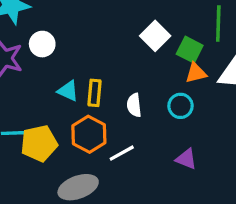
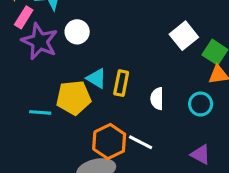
orange hexagon: (89, 134) -> (109, 142), moved
yellow pentagon: (39, 143) -> (74, 98), moved
white line: (122, 153) -> (141, 142), turned 50

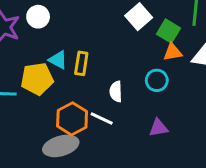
white semicircle: (157, 99) -> (116, 92), moved
purple triangle: (201, 154) -> (159, 128), turned -36

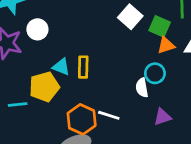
white semicircle: (116, 92) -> (142, 88), moved

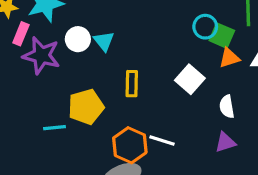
white square: (130, 17) -> (190, 79), moved
cyan triangle: (61, 67) -> (104, 41), moved, turned 30
cyan circle: (155, 73) -> (205, 27), moved
white semicircle: (142, 88) -> (227, 107), moved

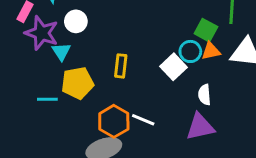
cyan circle: (205, 27) -> (190, 51), moved
cyan triangle: (104, 41) -> (61, 52), moved
purple triangle: (225, 142) -> (200, 127), size x1.5

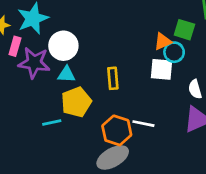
white circle: (76, 21) -> (63, 46), size x1.4
orange triangle: (211, 51) -> (163, 41), moved
cyan triangle: (61, 52) -> (66, 74), moved, turned -42
white square: (173, 67) -> (161, 69), turned -30

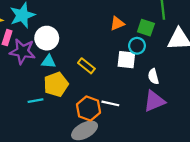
orange triangle: (163, 41) -> (117, 23), moved
yellow rectangle: (113, 78) -> (86, 66), turned -48

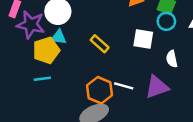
cyan circle: (137, 46) -> (166, 21), moved
yellow pentagon: (56, 84) -> (46, 50), moved
purple triangle: (154, 101) -> (157, 87), moved

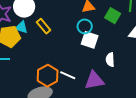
cyan circle: (166, 21) -> (85, 26), moved
yellow rectangle: (100, 44) -> (44, 26), moved

